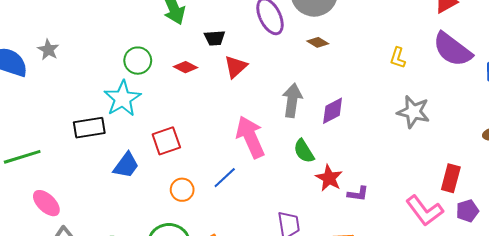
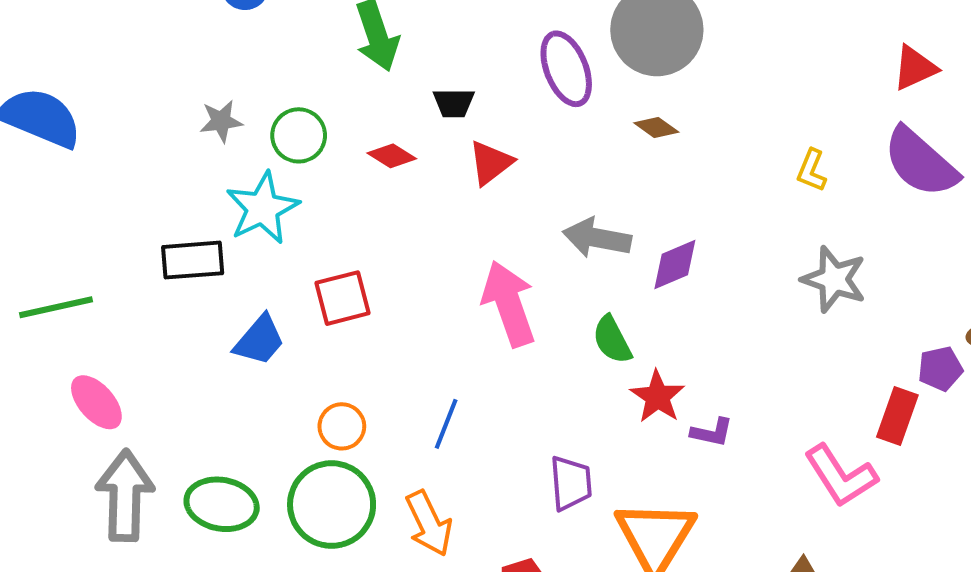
gray star: (48, 50) -> (221, 121), moved, turned 30
gray arrow: (292, 100) -> (597, 238), turned -92
blue line: (225, 178) -> (446, 424), moved, turned -30
orange circle: (182, 190) -> (342, 426), moved
purple pentagon: (467, 211) -> (940, 369), moved

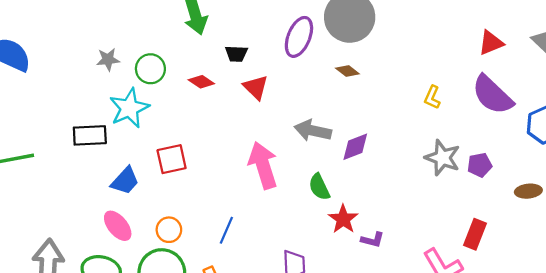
purple ellipse: (566, 69) -> (299, 37), turned 42
red triangle: (491, 163) -> (256, 87), turned -40
purple pentagon: (940, 369) -> (480, 165), moved
pink ellipse: (96, 402) -> (118, 226), moved

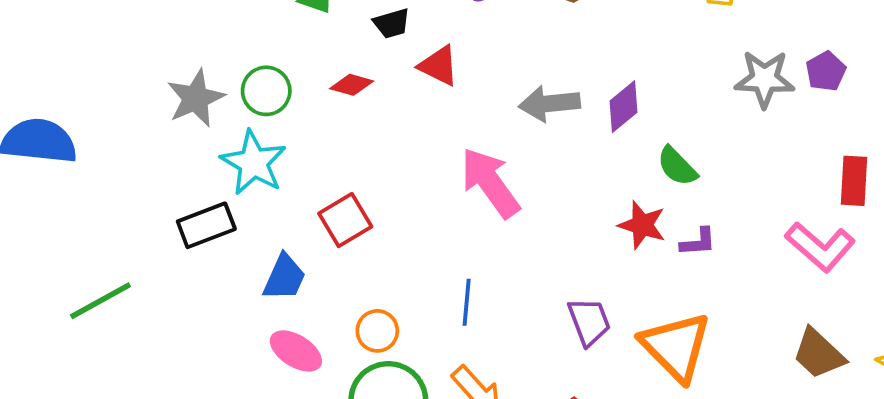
gray star: (108, 59) -> (196, 98), size x1.5
green semicircle: (319, 187) -> (677, 166), moved

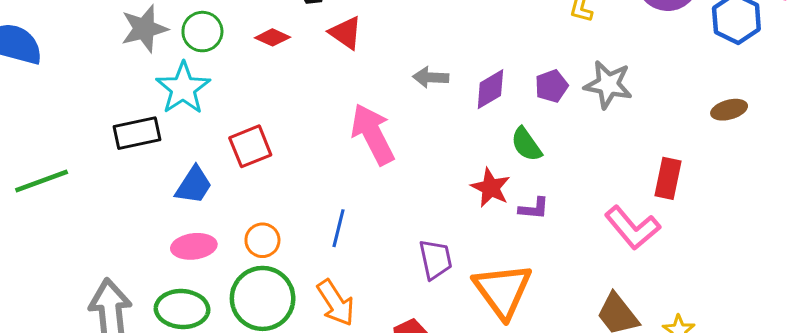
purple pentagon: (826, 71) -> (552, 86), moved
gray arrow: (550, 103) -> (431, 77), size x0.7
pink ellipse: (296, 351) -> (194, 246), turned -48

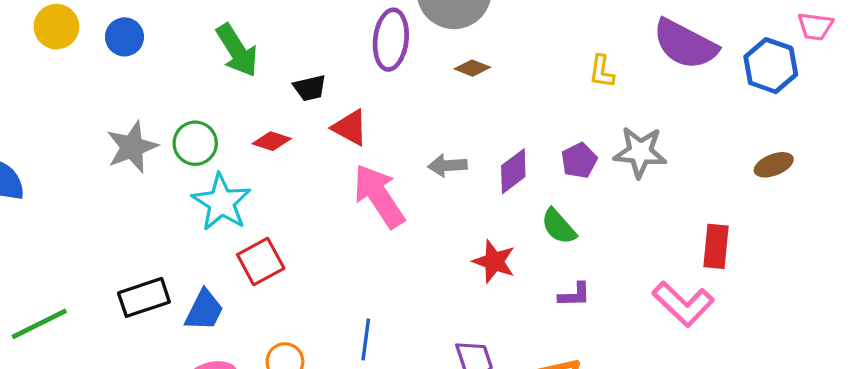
cyan star: (183, 88) -> (221, 202), moved
black rectangle: (137, 133) -> (144, 297), moved
pink arrow: (373, 134) -> (379, 196), moved
red star: (491, 188) -> (494, 261), moved

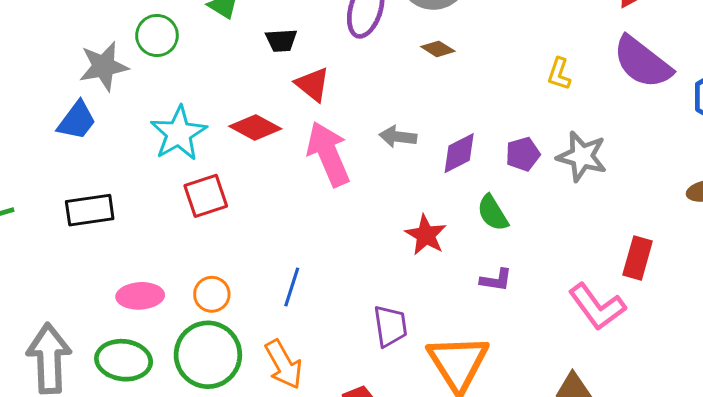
red diamond: (272, 141) -> (255, 127), moved, size x1.4
green circle: (195, 143) -> (157, 35), moved
blue trapezoid: (204, 310) -> (77, 121), moved

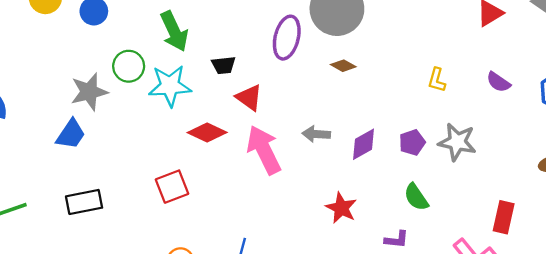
purple semicircle: (642, 62) -> (498, 82), moved, size x0.5
cyan star: (179, 133) -> (170, 86), moved, turned 30
green semicircle: (493, 213) -> (416, 197), moved

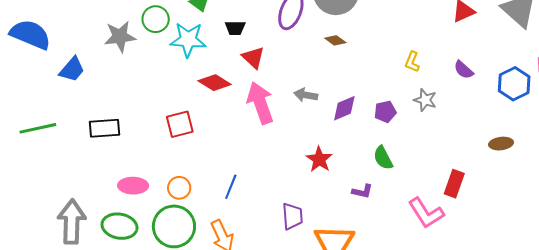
blue trapezoid: (71, 134) -> (72, 69), moved
gray star: (457, 142) -> (425, 100), moved, size x0.7

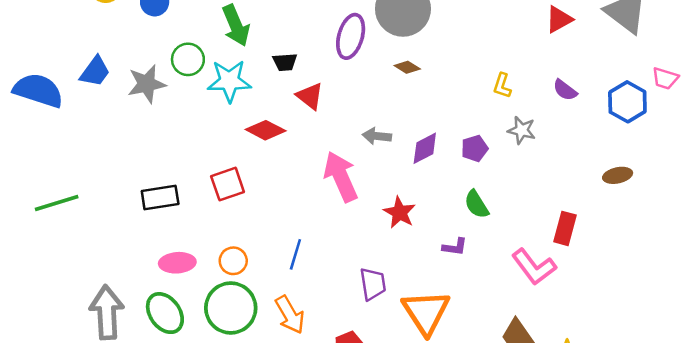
blue trapezoid: (72, 69) -> (95, 72), moved
pink arrow: (260, 103) -> (341, 177), moved
black rectangle: (104, 128) -> (160, 197), moved
green ellipse: (120, 226) -> (165, 313), turned 48

